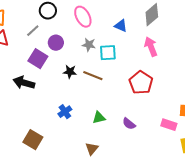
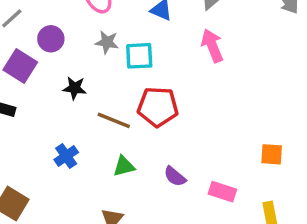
brown line: (93, 76) -> (114, 120), moved
red pentagon: (141, 83) -> (158, 107), moved, turned -30
pink rectangle: (169, 125) -> (222, 192), moved

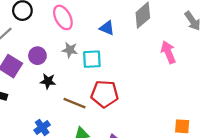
purple circle: (51, 39) -> (37, 56), moved
pink arrow: (212, 46) -> (168, 52), moved

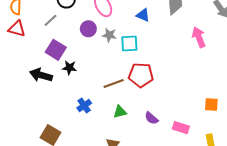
purple circle: (37, 56) -> (88, 29), moved
black star: (48, 81) -> (69, 68), moved
brown line: (75, 103) -> (114, 83), turned -42

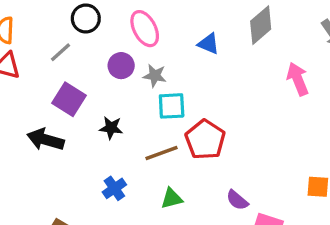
cyan square: (129, 43) -> (172, 106), moved
black star: (69, 68) -> (111, 128), moved
red pentagon: (141, 75) -> (205, 140), turned 30
purple semicircle: (151, 118) -> (237, 200), moved

